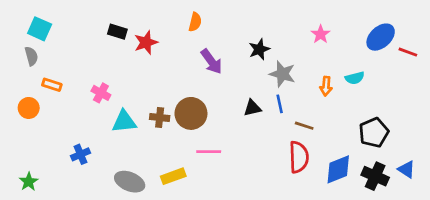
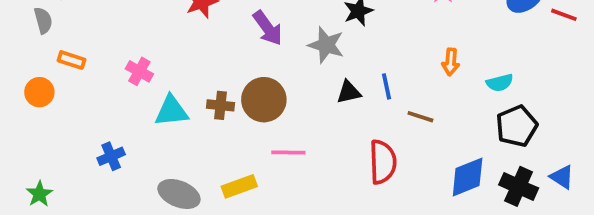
purple arrow: (211, 62) -> (268, 28), moved
gray star: (282, 74) -> (326, 45), moved
cyan semicircle: (355, 78) -> (500, 83), moved
red semicircle: (299, 157) -> (383, 162), moved

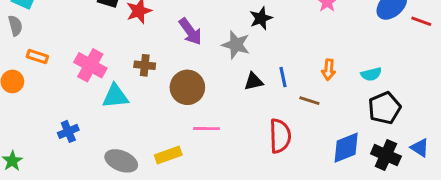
orange arrow: (451, 62) -> (329, 70), moved
pink cross: (139, 71) -> (90, 65), size x1.5
brown cross: (220, 105) -> (145, 65), moved

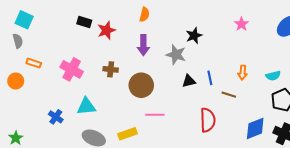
purple arrow: (190, 31) -> (143, 45), turned 36
cyan triangle: (115, 96) -> (86, 106), moved
blue cross: (68, 131) -> (56, 117), turned -32

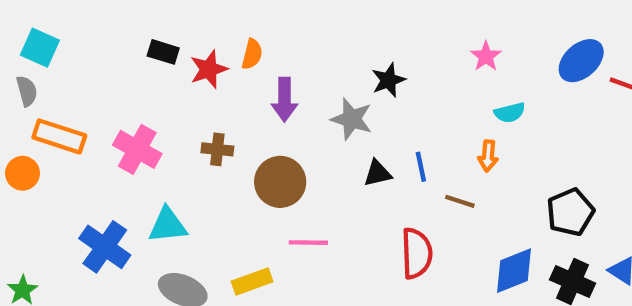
orange semicircle: (144, 15) -> (252, 54), moved
orange rectangle: (34, 63) -> (59, 136), size x1.6
cyan semicircle: (273, 76) -> (510, 113), moved
blue cross: (56, 117) -> (105, 247), size x1.6

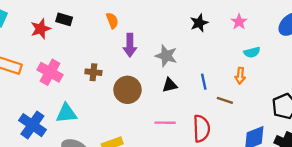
orange semicircle: (252, 54) -> (112, 21), turned -35
red star: (209, 69) -> (41, 29), moved
black star: (388, 80) -> (199, 23), moved
black triangle: (378, 173) -> (170, 85), moved
pink line: (308, 243) -> (165, 123), moved

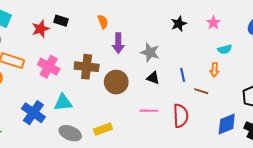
brown cross: (93, 72) -> (87, 67), size x1.6
black triangle: (170, 85) -> (153, 78), turned 32

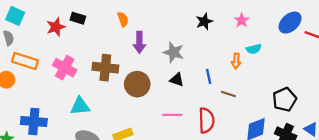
orange arrow: (214, 70) -> (236, 61), moved
blue cross: (33, 113) -> (34, 122), moved, turned -30

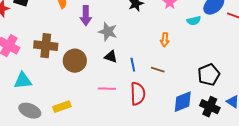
purple arrow: (139, 42) -> (86, 16), moved
cyan semicircle: (254, 49) -> (194, 21), moved
blue line: (209, 76) -> (133, 65), moved

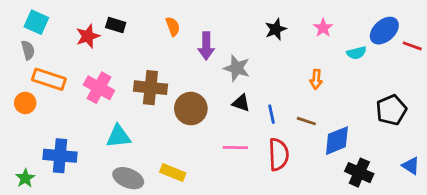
black pentagon: (209, 75) -> (391, 110), moved
blue diamond: (183, 102) -> (337, 141), moved
yellow rectangle: (62, 107) -> (173, 173), turned 42
black cross: (210, 107) -> (359, 173), moved

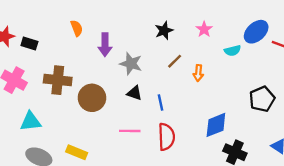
black rectangle: (116, 25) -> (29, 43), moved
brown line: (306, 121) -> (175, 61), moved, turned -63

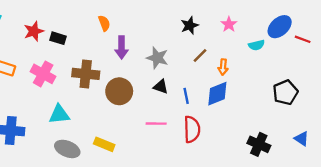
purple arrow: (105, 45) -> (122, 47), moved
blue diamond: (216, 125) -> (217, 94), moved

